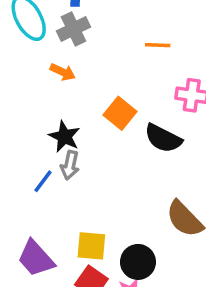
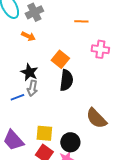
black semicircle: (163, 138) -> (66, 80), moved, turned -110
blue line: (43, 181) -> (17, 97), turned 32

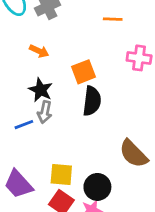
orange arrow: (28, 36) -> (39, 51), moved
orange square: (60, 59) -> (84, 72), turned 30

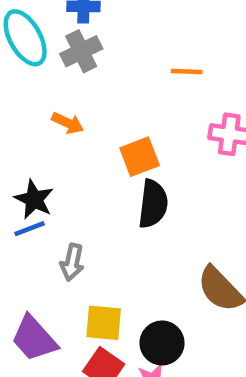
black star: (41, 90) -> (34, 199), moved
gray arrow: (45, 112) -> (72, 262), moved
blue line: (24, 125) -> (30, 229), moved

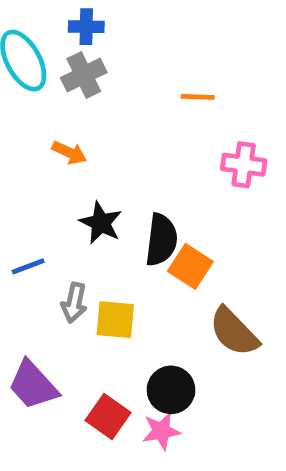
orange square: (140, 157) -> (190, 266), moved, turned -36
black star: (34, 199) -> (101, 223), moved
yellow square: (104, 323) -> (115, 320), moved

